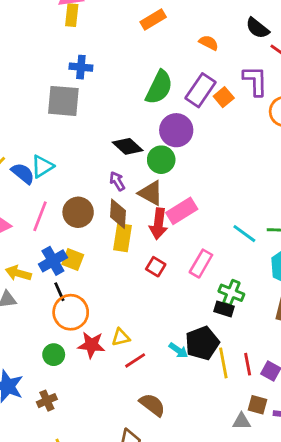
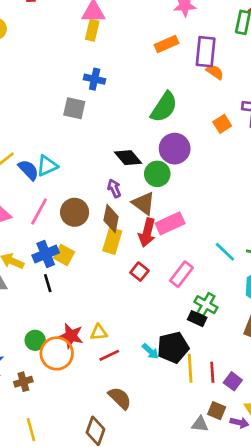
purple rectangle: (201, 90) -> (206, 52), moved, turned -36
gray square: (63, 101) -> (74, 108), size x0.7
orange circle: (71, 312) -> (57, 353), moved

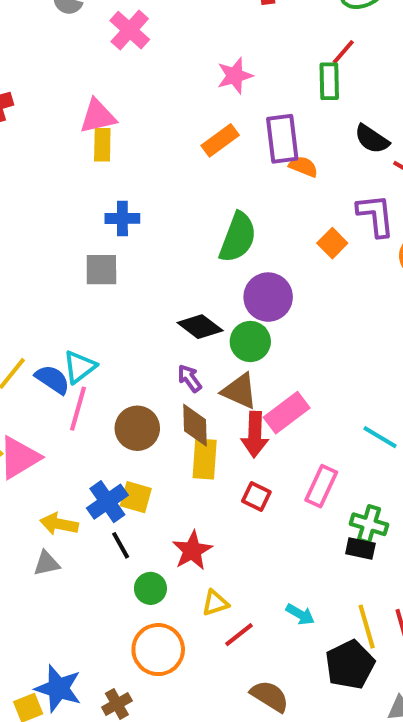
pink line: (39, 211) -> (78, 409), moved
red star: (71, 336) -> (192, 550), moved, turned -30
green circle: (35, 340) -> (150, 588), moved
black pentagon: (173, 347) -> (350, 665), moved

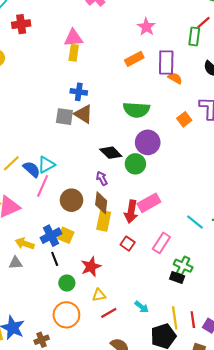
pink star: (235, 76) -> (146, 27), turned -30
green semicircle: (238, 237) -> (136, 110), turned 65
brown triangle: (239, 391) -> (83, 114), moved

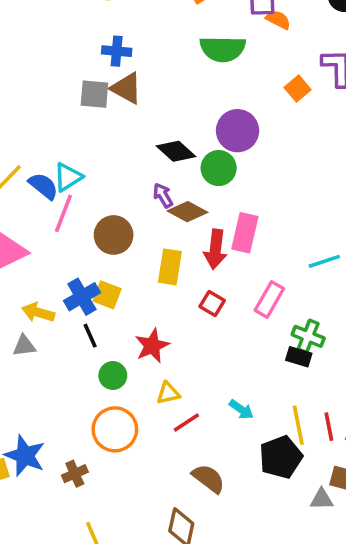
green semicircle: (136, 110) -> (223, 49), moved
brown diamond: (101, 203) -> (188, 212), moved, turned -65
pink rectangle: (149, 203) -> (245, 233), turned -45
cyan line: (195, 222) -> (324, 261), turned -54

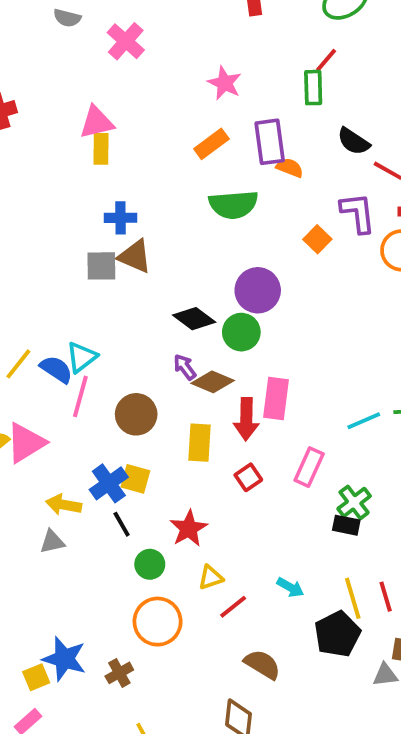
red square: (212, 304) -> (248, 477), turned 30
green cross: (308, 336) -> (354, 502), turned 36

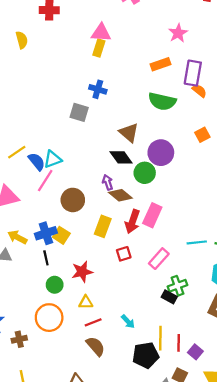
brown triangle: (135, 256) -> (129, 133), moved
brown semicircle: (262, 664) -> (96, 346), moved

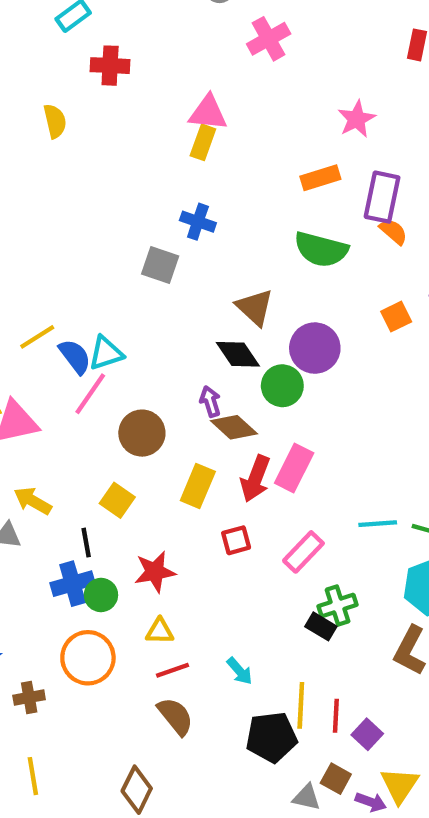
blue cross: (46, 233) -> (73, 584), moved

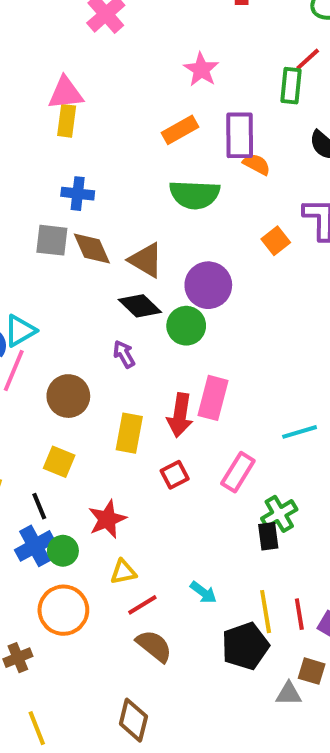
brown diamond: (234, 427) -> (92, 248), moved, turned 36
black rectangle: (321, 626) -> (268, 536), turned 64

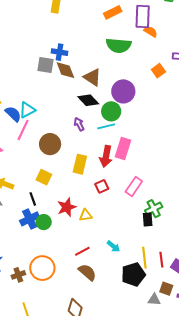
blue cross: (78, 194) -> (60, 52), moved
cyan line: (300, 432) -> (106, 126), moved
yellow triangle: (123, 572) -> (86, 215), moved
orange circle: (63, 610) -> (42, 268), moved

